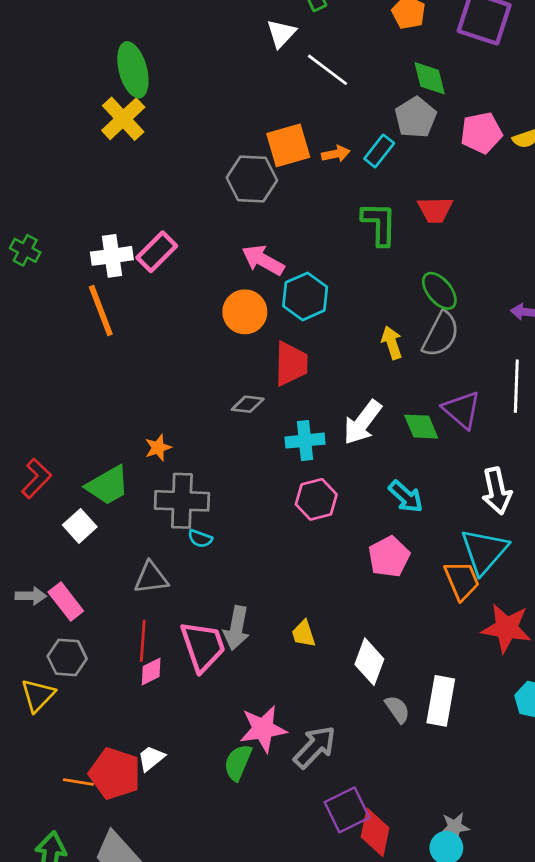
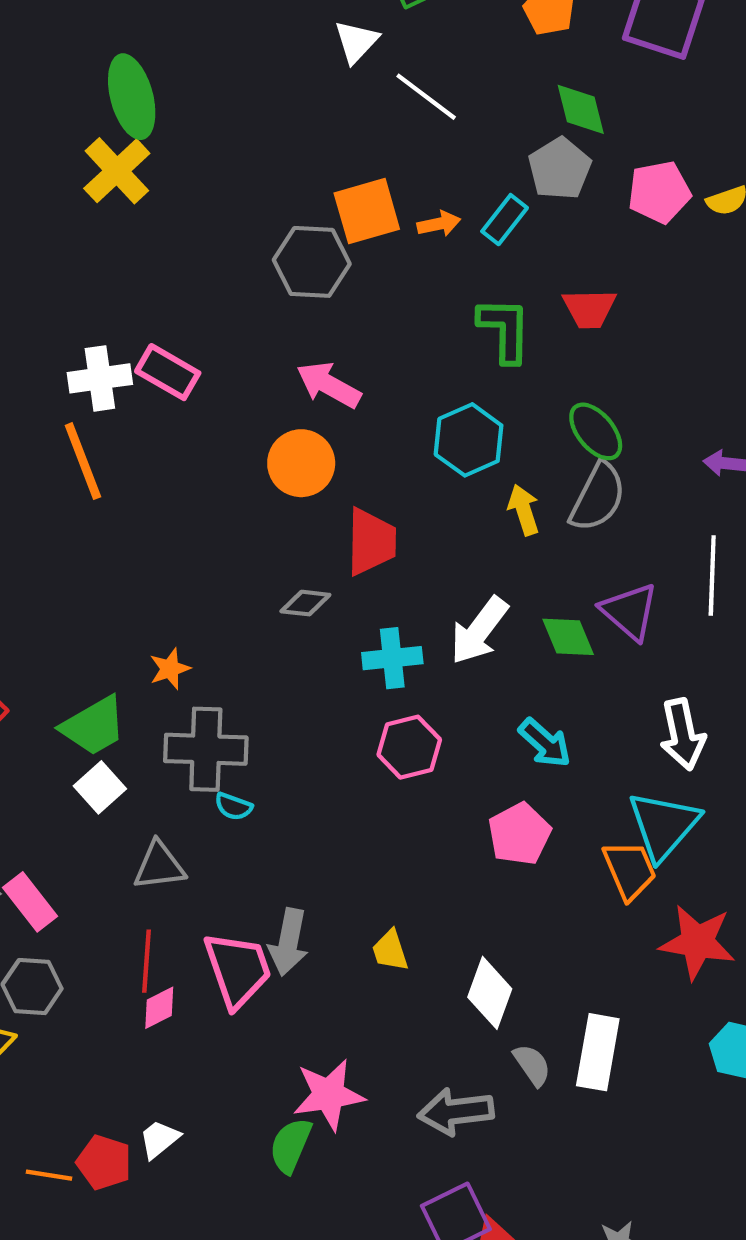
pink rectangle: (157, 252) -> (168, 372), turned 75
cyan hexagon: (305, 296) -> (469, 440), moved
white square: (80, 526) -> (100, 787), moved
gray arrow: (315, 747) -> (456, 1112), moved, turned -141
red pentagon: (115, 774) -> (104, 1162), size x0.7

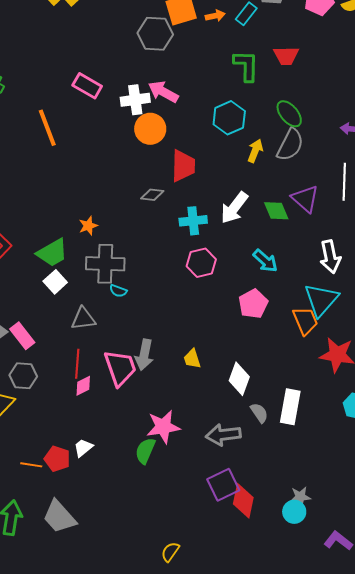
white cross: (100, 378) -> (135, 100), moved
yellow arrow: (524, 510) -> (255, 151), turned 40

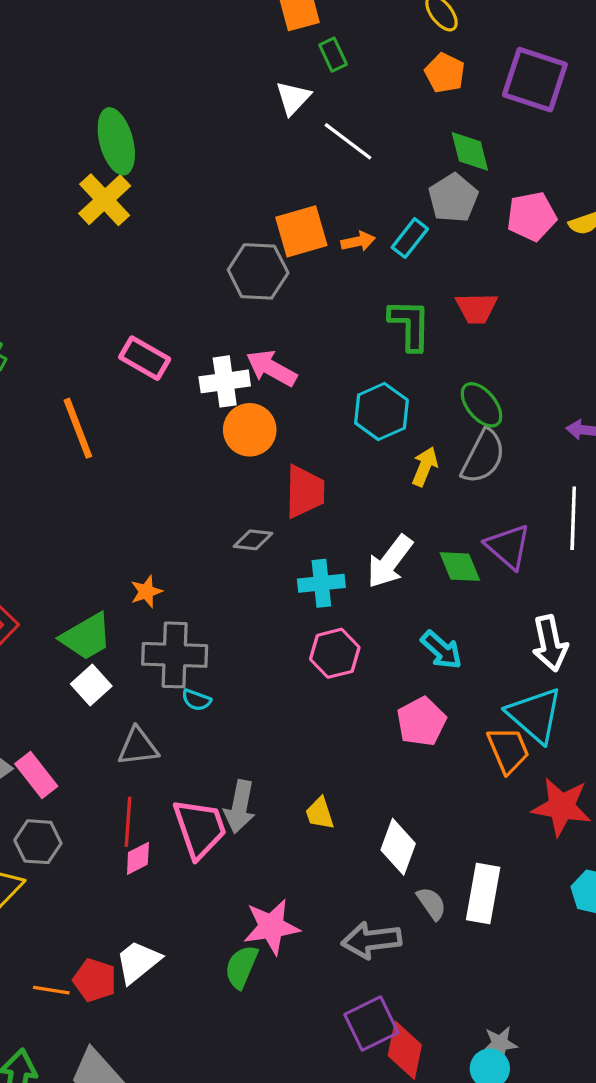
cyan triangle: (321, 300) -> (535, 715), turned -30
white trapezoid: (83, 448) -> (138, 962), size x1.4

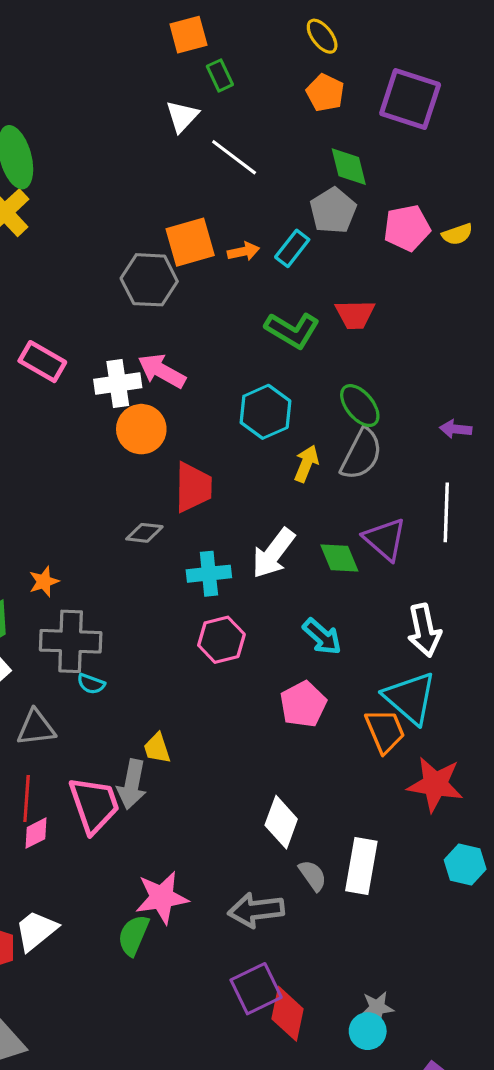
green L-shape: (410, 325) -> (292, 330), turned 120
yellow trapezoid: (320, 813) -> (157, 748), moved

